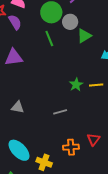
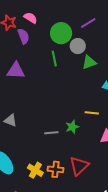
green star: (76, 85) -> (72, 127), moved
red triangle: (93, 139) -> (79, 166), size x1.5
yellow cross: (44, 162) -> (35, 170), moved

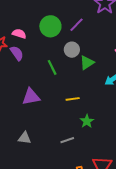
green circle: (61, 33) -> (50, 26), moved
purple triangle: (16, 71) -> (31, 97), moved
yellow line: (92, 113) -> (73, 99), moved
green star: (72, 127) -> (87, 121), moved

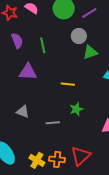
purple semicircle: (17, 53) -> (17, 41), moved
green line: (52, 67) -> (43, 45), moved
gray triangle: (25, 138) -> (23, 112), moved

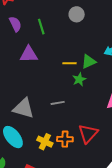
green triangle: (90, 52) -> (89, 62), moved
green star: (76, 109) -> (79, 79), moved
gray triangle: (23, 112) -> (24, 108), moved, size x1.6

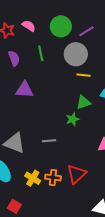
gray circle: (77, 14) -> (76, 54), size x1.5
green line: (41, 27) -> (41, 53), moved
yellow line: (70, 63) -> (84, 75), moved

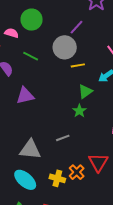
green circle: (61, 26) -> (32, 20), moved
purple line: (86, 31) -> (76, 27), moved
green line: (41, 53) -> (31, 56), turned -35
orange cross: (53, 177) -> (77, 172), turned -35

